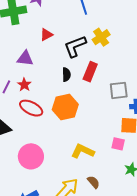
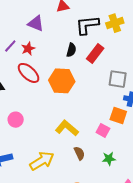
pink circle: (31, 156) -> (16, 120), size x0.6
brown semicircle: (93, 182) -> (79, 153), moved

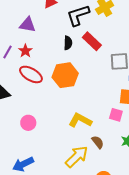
red rectangle: (95, 53) -> (92, 41), turned -72
yellow arrow: (42, 161) -> (77, 157), moved

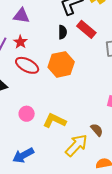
yellow L-shape: (80, 120) -> (54, 121), moved

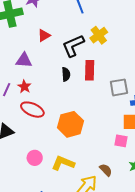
red rectangle: (86, 29) -> (90, 70), turned 54
orange hexagon: (61, 64) -> (70, 124), moved

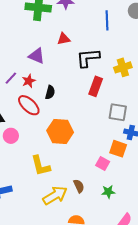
yellow cross: (99, 35) -> (123, 67), moved
black semicircle: (66, 74) -> (50, 92), moved
pink circle: (35, 158) -> (11, 136), moved
yellow L-shape: (63, 163) -> (41, 166), turned -145

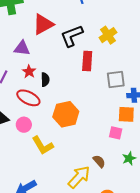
red triangle: (64, 39) -> (43, 24), size x1.6
red star: (29, 81) -> (29, 72), moved
pink circle: (11, 136) -> (24, 125), moved
yellow L-shape: (41, 166) -> (43, 145), moved

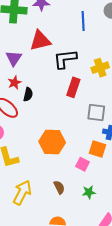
purple triangle: (22, 48) -> (14, 58), turned 42
orange hexagon: (66, 114) -> (52, 142), moved
yellow arrow: (79, 177) -> (22, 193), moved, turned -30

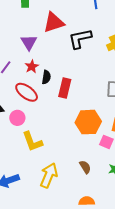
red rectangle: (73, 87) -> (65, 88), moved
orange hexagon: (52, 142) -> (88, 122), moved

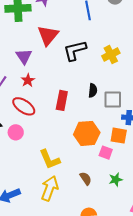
red triangle: (54, 22) -> (48, 35), turned -30
black semicircle: (46, 77) -> (93, 90), moved
yellow L-shape: (32, 142) -> (50, 159), moved

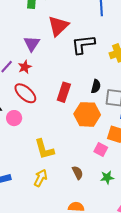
red star: (28, 80) -> (25, 67), moved
orange hexagon: (87, 133) -> (87, 114), moved
yellow arrow: (50, 188) -> (41, 178), size x0.7

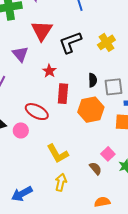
red star: (25, 67) -> (49, 71), moved
red ellipse: (25, 93) -> (37, 112), moved
pink square: (101, 149) -> (108, 154), moved, turned 32

